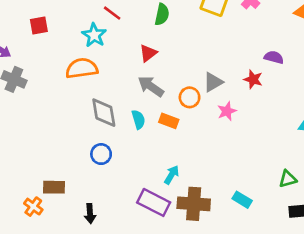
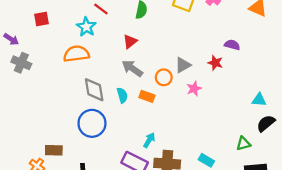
blue circle: (101, 154) -> (92, 123), size x1.6

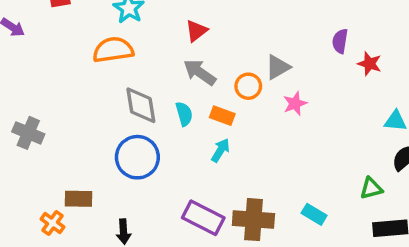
purple semicircle: (232, 45) -> (340, 41), moved, turned -96
gray cross: (21, 63) -> (28, 133), moved
red star: (215, 63) -> (369, 64), moved
cyan arrow: (149, 140) -> (221, 150), moved

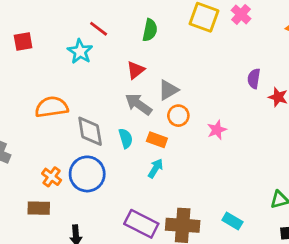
orange semicircle: (113, 50) -> (52, 107), moved
gray triangle: (278, 67) -> (168, 90), moved
orange cross: (53, 223) -> (52, 177), moved

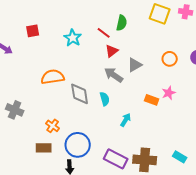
pink cross: (241, 14) -> (186, 12), turned -32
red line: (99, 29) -> (104, 33), moved
orange circle: (178, 116) -> (170, 59), moved
orange rectangle: (157, 140) -> (152, 100), moved
blue circle: (87, 174) -> (78, 145), moved

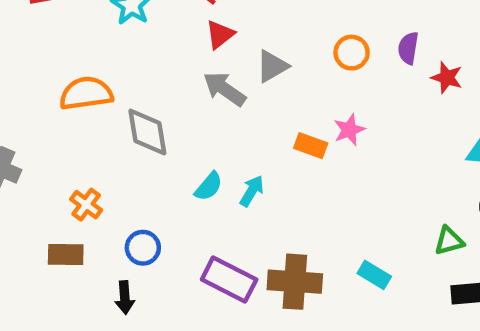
cyan semicircle: (105, 99) -> (209, 186), moved, turned 56
blue circle: (78, 145) -> (143, 248), size x0.6

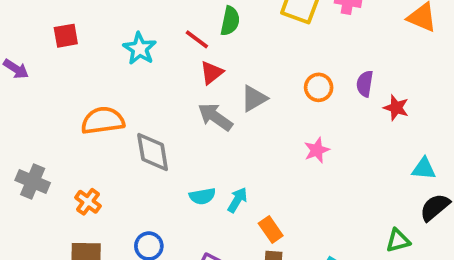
orange rectangle: (311, 146) -> (271, 229), moved, turned 35
cyan semicircle: (209, 186) -> (202, 196), turned 40
orange cross: (86, 205) -> (88, 202), moved

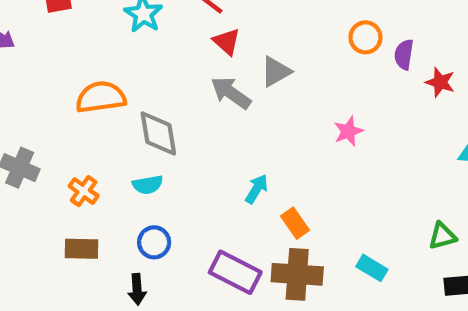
red triangle: (212, 73) -> (227, 42), turned -40
orange circle: (319, 87) -> (365, 37), moved
cyan semicircle: (202, 196) -> (148, 185), moved

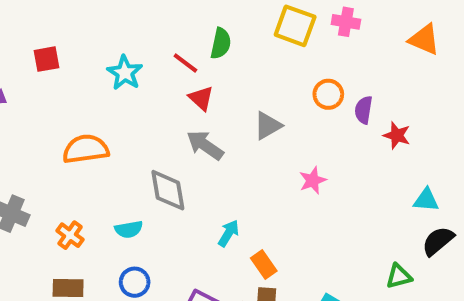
gray triangle: (276, 72) -> (268, 126), moved
gray diamond: (158, 133) -> (168, 190), moved

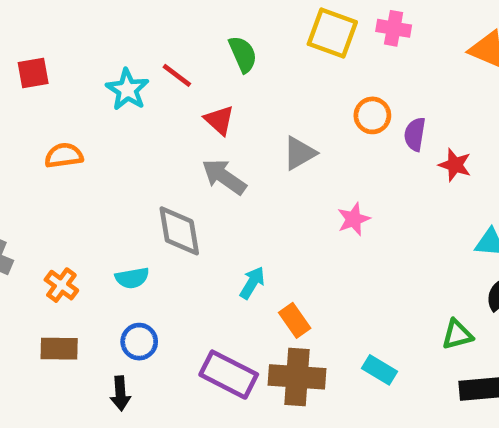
green semicircle: (221, 43) -> (243, 54), turned -36
red line: (185, 63) -> (177, 75), moved
orange semicircle: (86, 149) -> (64, 155), moved, size x0.7

